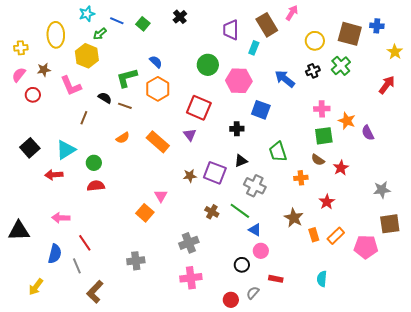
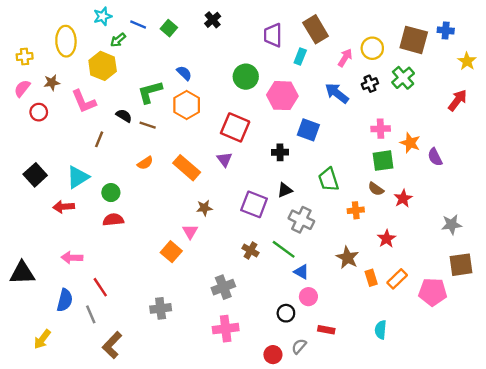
pink arrow: (292, 13) -> (345, 58), moved
brown star: (190, 176) -> (204, 208), moved

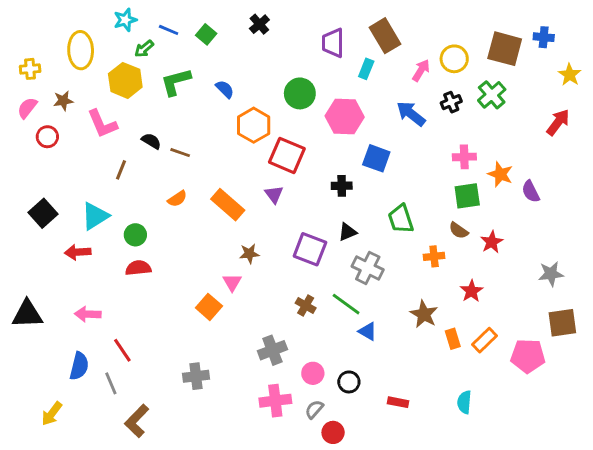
green L-shape: (150, 92) -> (176, 82), moved
orange hexagon: (187, 105) -> (254, 125), moved
black triangle: (22, 273) -> (27, 314), moved
pink circle: (308, 297) -> (313, 373), moved
gray semicircle: (299, 346) -> (314, 409), moved

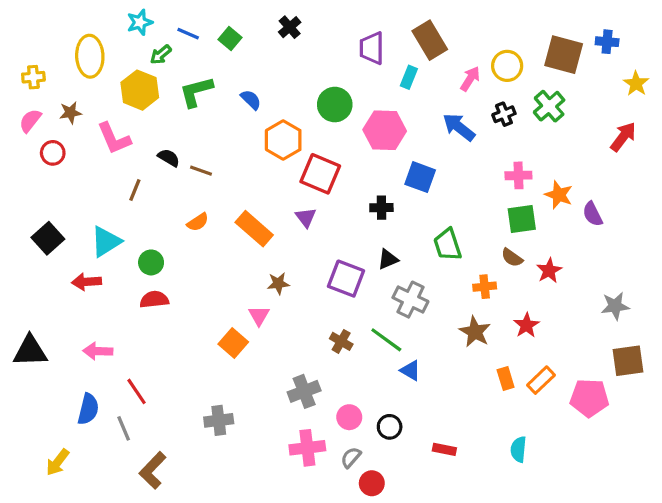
brown star: (424, 314) -> (475, 332), moved

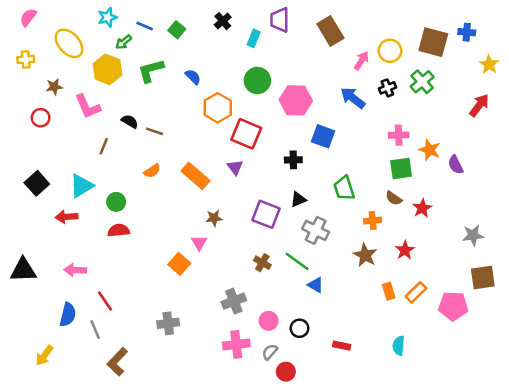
purple trapezoid: (372, 48) -> (280, 20), moved
yellow ellipse: (90, 56) -> (69, 43), turned -40
cyan rectangle: (409, 77) -> (254, 38), moved
pink semicircle: (30, 121) -> (28, 17), moved

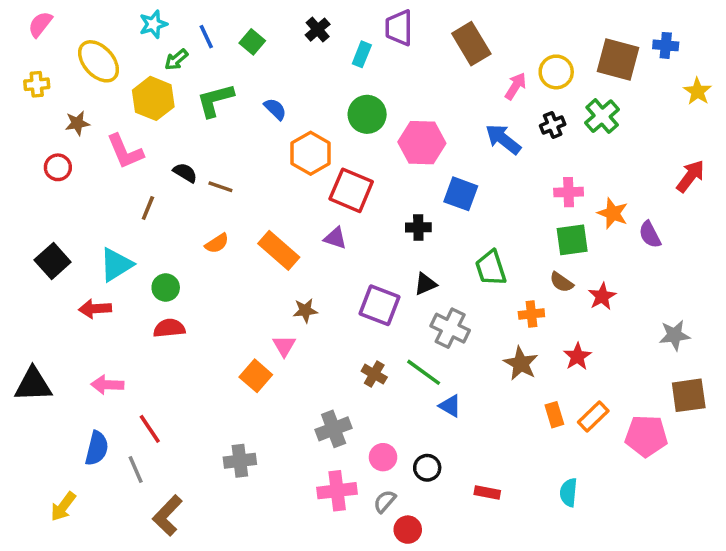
blue line: (145, 26) -> (206, 37), turned 42
red arrow: (479, 105) -> (690, 176), moved
purple triangle: (235, 167) -> (335, 238), turned -35

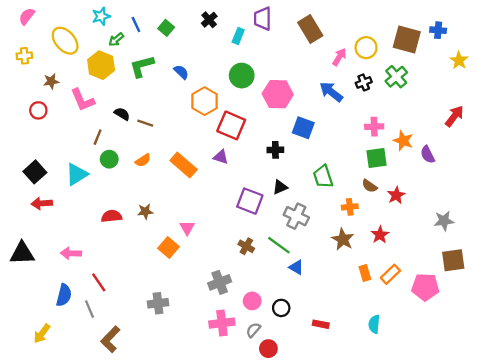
green circle: (166, 288) -> (109, 159), moved
red arrow: (95, 309) -> (42, 203), moved
brown star: (305, 310) -> (145, 211), moved

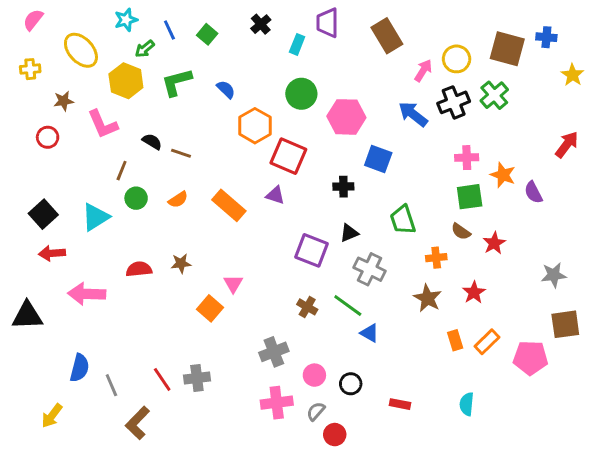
black cross: (364, 82) -> (454, 102), size x1.5
pink arrow: (71, 253) -> (87, 294), moved, size x1.4
red line: (99, 282) -> (162, 379), moved

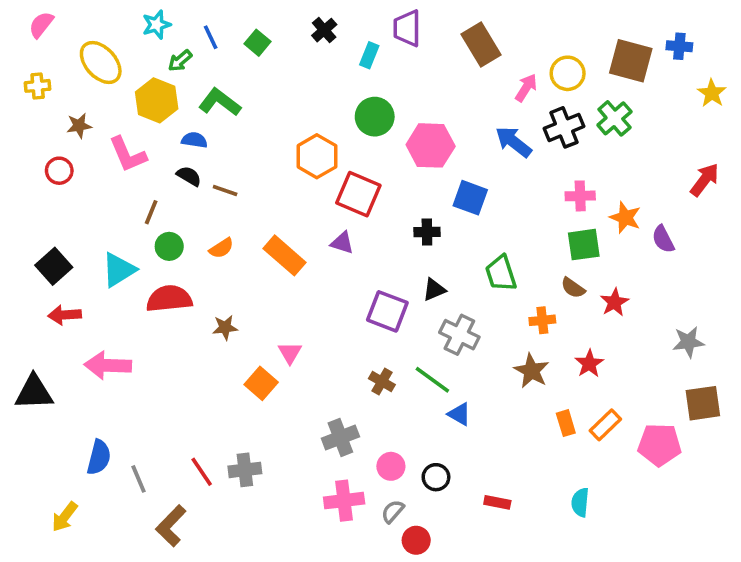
green L-shape: (177, 82) -> (220, 102), turned 52
blue semicircle: (226, 89) -> (194, 140), moved, turned -36
red semicircle: (139, 269) -> (169, 299), moved, size x1.4

